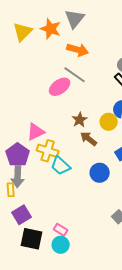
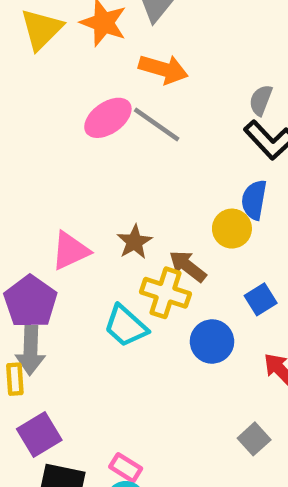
pink ellipse: (60, 87) -> (108, 118), moved
brown star: (80, 120) -> (135, 242), moved
yellow cross: (48, 151) -> (166, 293), moved

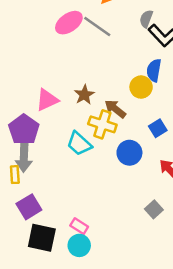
gray semicircle: (261, 100) -> (146, 19), moved

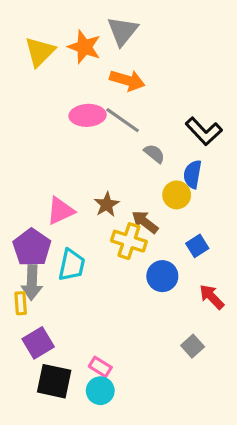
gray semicircle: (146, 19) -> (154, 154), moved, turned 108
pink ellipse: (69, 23) -> (88, 115), turned 32
cyan trapezoid: (79, 144) -> (72, 265), moved, turned -120

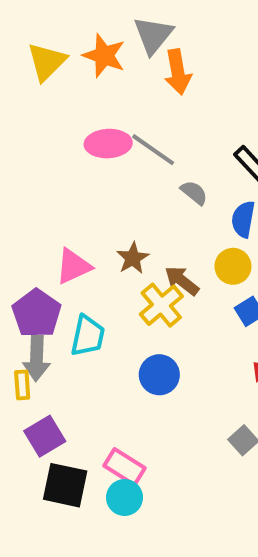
orange arrow: (127, 80) -> (178, 72), moved, turned 64
yellow circle: (177, 195) -> (233, 266), moved
yellow cross: (129, 241) -> (161, 305), turned 32
blue circle: (162, 276) -> (159, 375), moved
pink rectangle: (100, 367) -> (125, 467), size x1.4

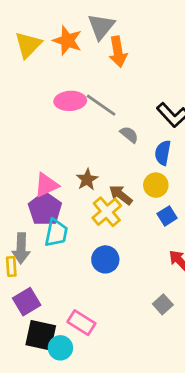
purple pentagon: (37, 313) -> (45, 209), moved
cyan circle: (125, 498) -> (60, 348), moved

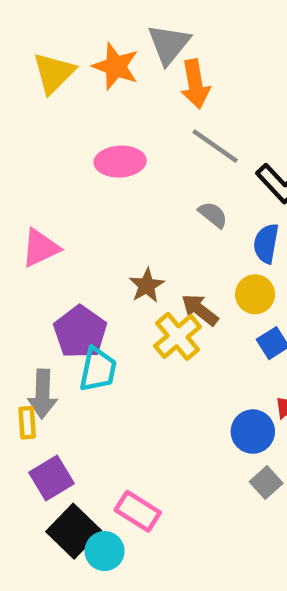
gray line: (101, 105) -> (215, 146), moved
pink triangle: (46, 185) -> (40, 248), moved
blue circle: (105, 259) -> (253, 432), moved
black square: (41, 335) -> (74, 531), turned 32

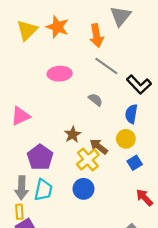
gray triangle: (169, 44) -> (120, 16), moved
gray semicircle: (213, 215) -> (95, 100), moved
cyan trapezoid: (98, 370) -> (43, 190), moved
yellow rectangle: (27, 423) -> (19, 212), moved
blue circle: (253, 432) -> (83, 189), moved

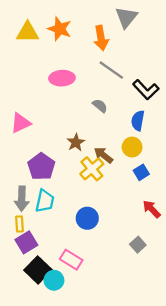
yellow triangle: (27, 30) -> (28, 32), turned 45
blue circle: (83, 189) -> (87, 218), moved

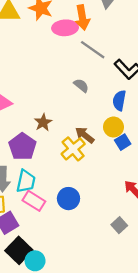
pink ellipse: (62, 78) -> (65, 28), moved
brown star: (76, 142) -> (43, 122), moved
blue square: (141, 172) -> (123, 142), moved
pink rectangle: (71, 260) -> (34, 201), moved

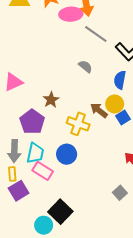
brown arrow: (85, 135) -> (99, 110), moved
yellow cross: (73, 149) -> (78, 124), turned -30
blue circle: (68, 199) -> (67, 154), moved
black square: (19, 250) -> (60, 212), moved

